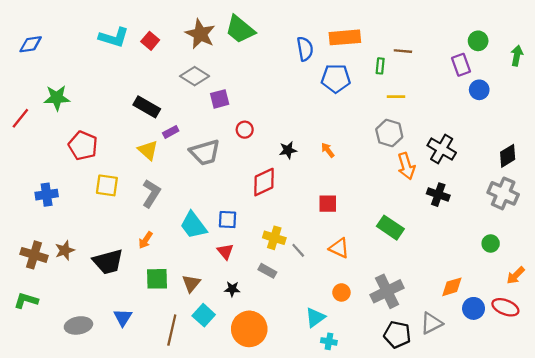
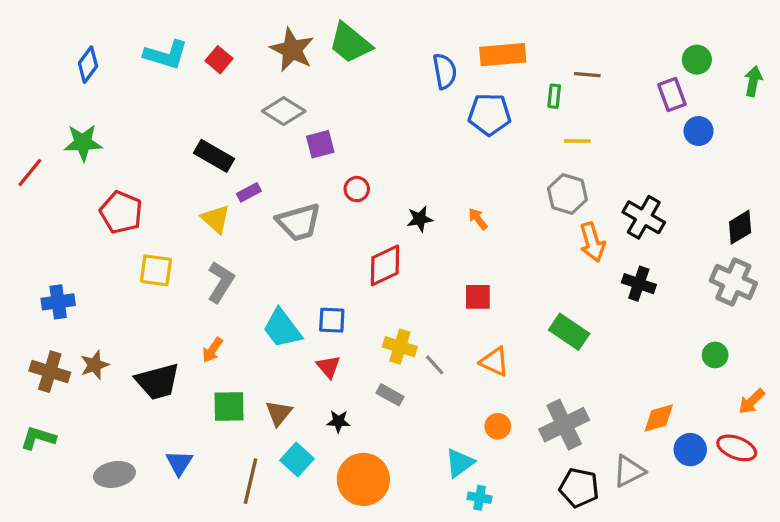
blue diamond: (31, 44) -> (88, 65), moved, turned -45
blue cross: (47, 195) -> (58, 302), moved

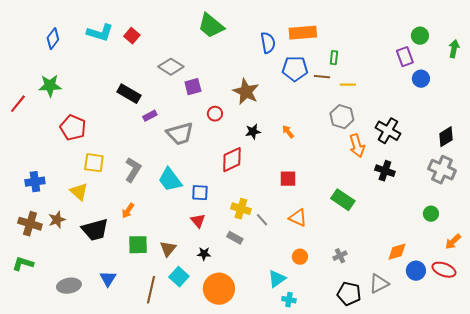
brown star: (292, 50) -> (246, 92), moved
brown line: (587, 75) -> (322, 77), moved
yellow triangle: (216, 219) -> (79, 192), moved
cyan trapezoid: (282, 328) -> (170, 180), moved
gray cross: (564, 425) -> (340, 256), size x0.5

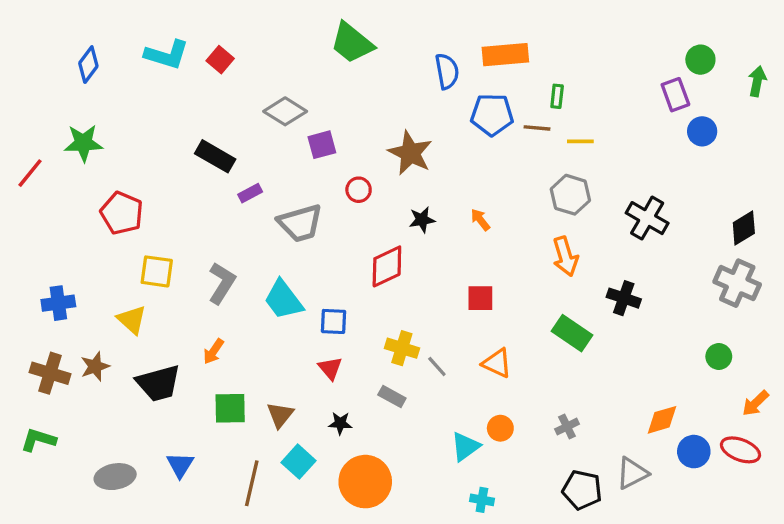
orange arrow: (357, 146) -> (565, 256), moved
black cross: (385, 171) -> (624, 298), moved
cyan triangle: (277, 279) -> (465, 447), moved

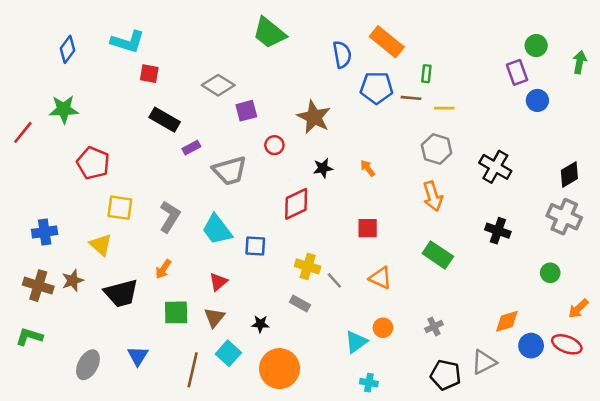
orange rectangle: (505, 55) -> (387, 42), turned 44
red square: (220, 60) -> (149, 74), moved, turned -30
black cross: (624, 298) -> (498, 231), moved
red triangle: (330, 368) -> (218, 282), moved, turned 30
gray ellipse: (115, 477) -> (88, 365), turned -52

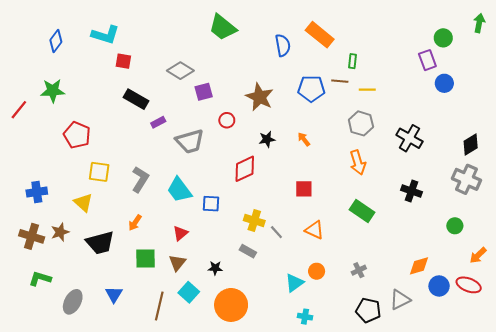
green arrow: (580, 62) -> (479, 23), moved
blue pentagon: (377, 88) -> (311, 89), moved
green L-shape: (29, 337) -> (40, 279), moved

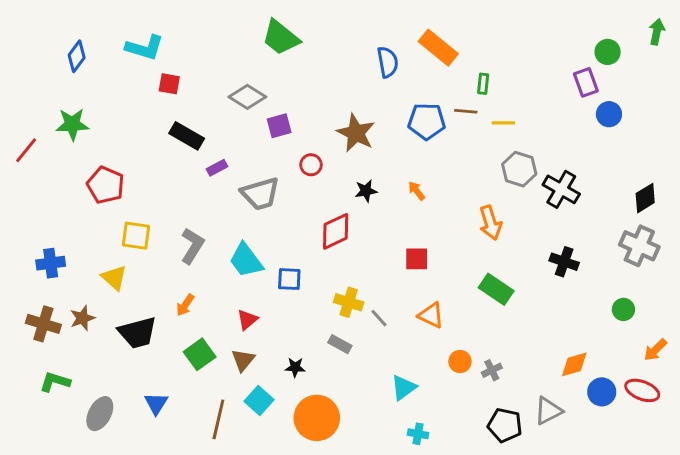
green trapezoid: (223, 27) -> (281, 38), moved
gray hexagon: (361, 123) -> (519, 169), moved
green square: (146, 259) -> (200, 354), turned -35
orange circle: (317, 271) -> (460, 362), moved

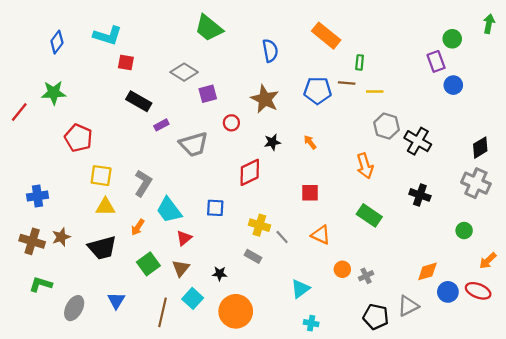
blue semicircle: (388, 62) -> (270, 51), moved
cyan trapezoid: (246, 260) -> (169, 210), moved
yellow triangle: (114, 278) -> (105, 207), moved, turned -42

